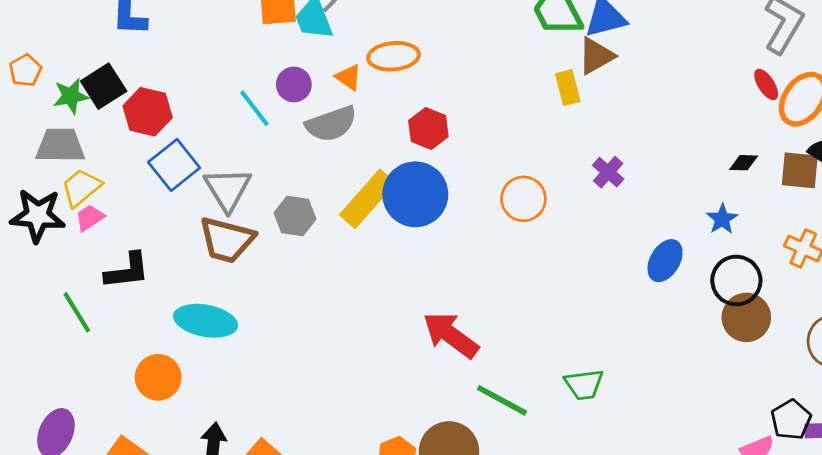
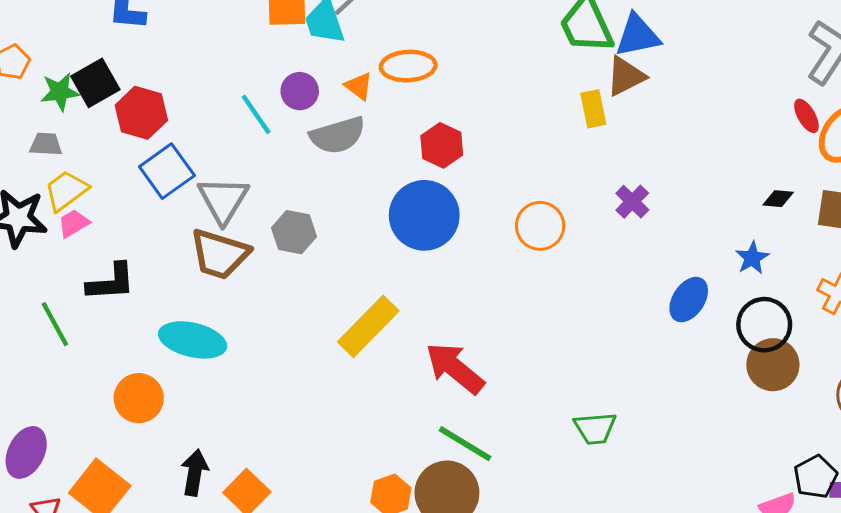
gray trapezoid: (60, 145) -> (46, 144), size x0.6
yellow rectangle: (367, 199) -> (368, 326), moved
green line: (502, 400) -> (465, 444), moved

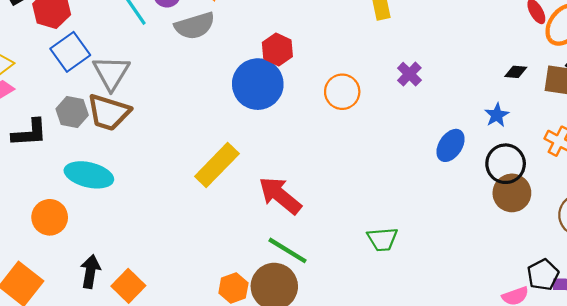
red hexagon: (442, 145) -> (277, 49), moved
gray hexagon: (294, 232) -> (72, 112), moved

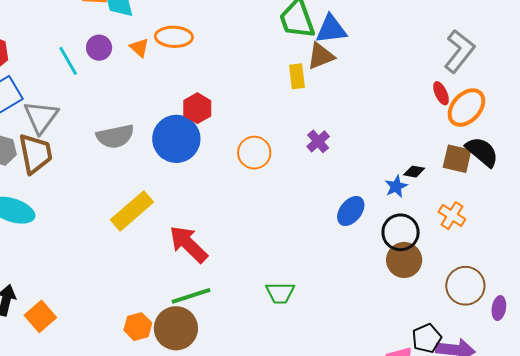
gray semicircle: (195, 26) -> (115, 136), moved
black diamond: (516, 72) -> (414, 172), moved
brown trapezoid: (109, 112) -> (35, 154), turned -123
green line: (288, 250) -> (191, 296), turned -54

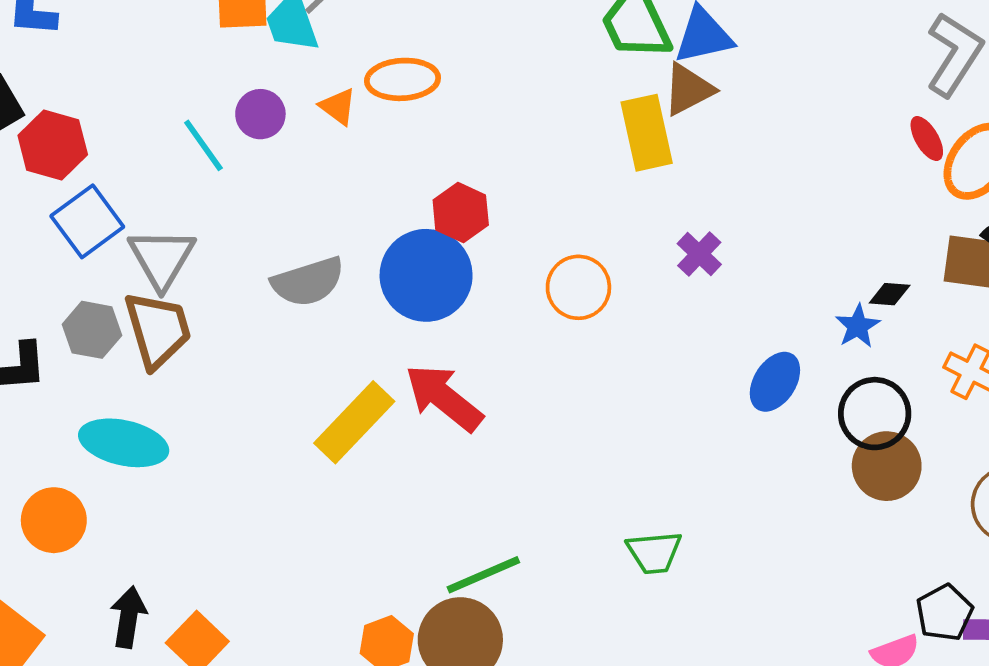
yellow rectangle: (297, 76) -> (647, 133), size x1.5
red arrow: (188, 244) -> (444, 398), moved

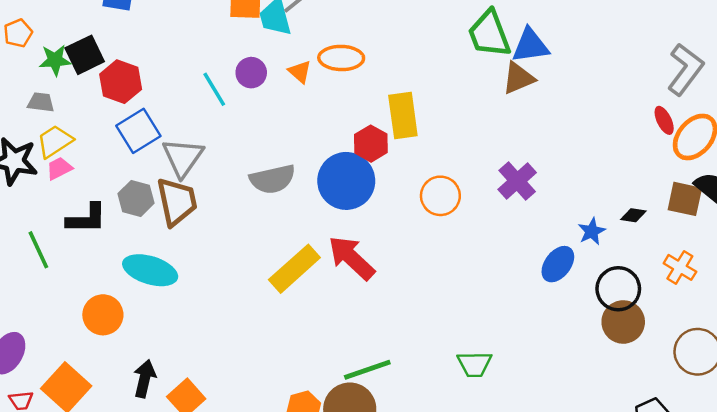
yellow rectangle: (647, 133) -> (403, 115), moved
purple cross: (699, 254) -> (517, 181), size x1.4
blue star: (858, 326) -> (592, 231), moved

